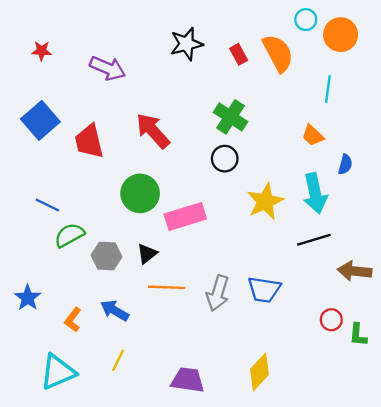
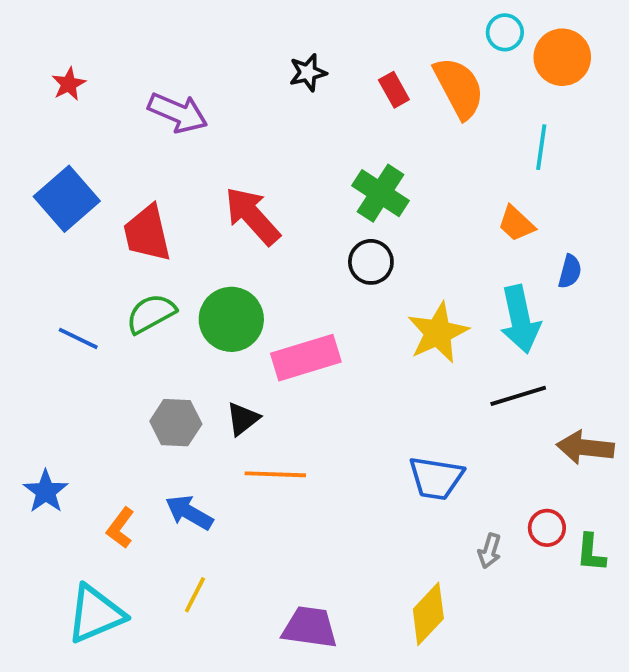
black star: (186, 44) -> (308, 73), size x0.7
red star: (42, 51) -> (69, 84), turned -30
green semicircle: (69, 235) -> (151, 314), moved
gray arrow: (218, 293) -> (490, 551), moved, size x0.6

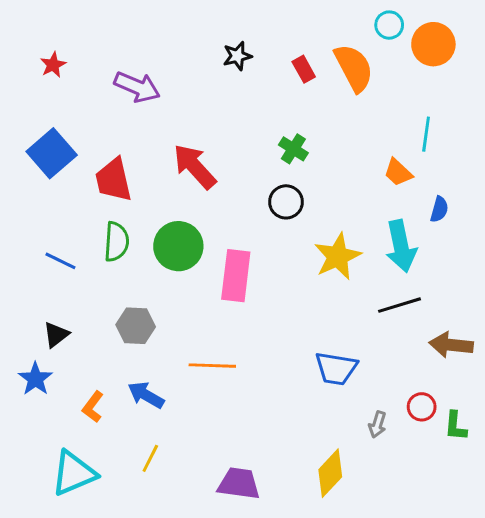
cyan line: (541, 147) -> (426, 134), moved
green cross: (381, 193) -> (293, 149), size x0.7
green semicircle: (151, 314) -> (116, 242), turned 123
pink rectangle: (306, 358) -> (236, 276), turned -66
black triangle: (243, 419) -> (56, 335), moved

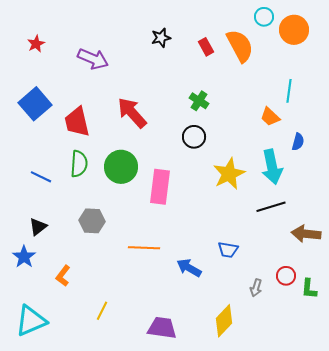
blue trapezoid: (336, 369) -> (228, 250), size x0.7
blue arrow: (146, 395) -> (189, 268), moved
cyan triangle: (74, 473) -> (31, 321), moved

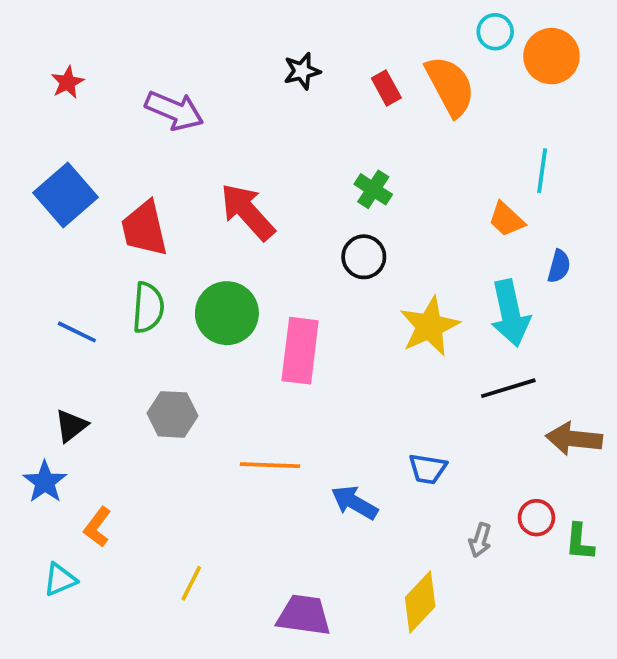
orange L-shape: (63, 276) -> (97, 527), moved
cyan triangle: (31, 321) -> (60, 580), moved, size x0.6

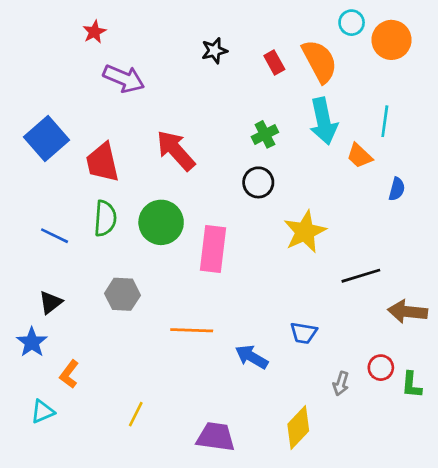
red star: (67, 82) -> (94, 32), moved
green cross: (373, 189) -> (265, 134), turned 30
cyan arrow: (510, 313) -> (324, 121), moved

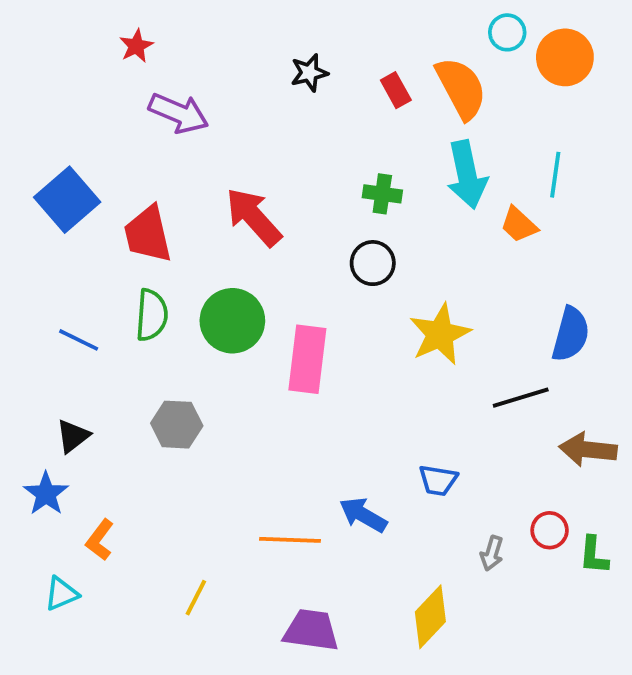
green cross: (265, 134) -> (382, 194), turned 35
blue semicircle: (397, 189) -> (571, 334), moved, size x1.6
orange line: (192, 330) -> (290, 540), moved

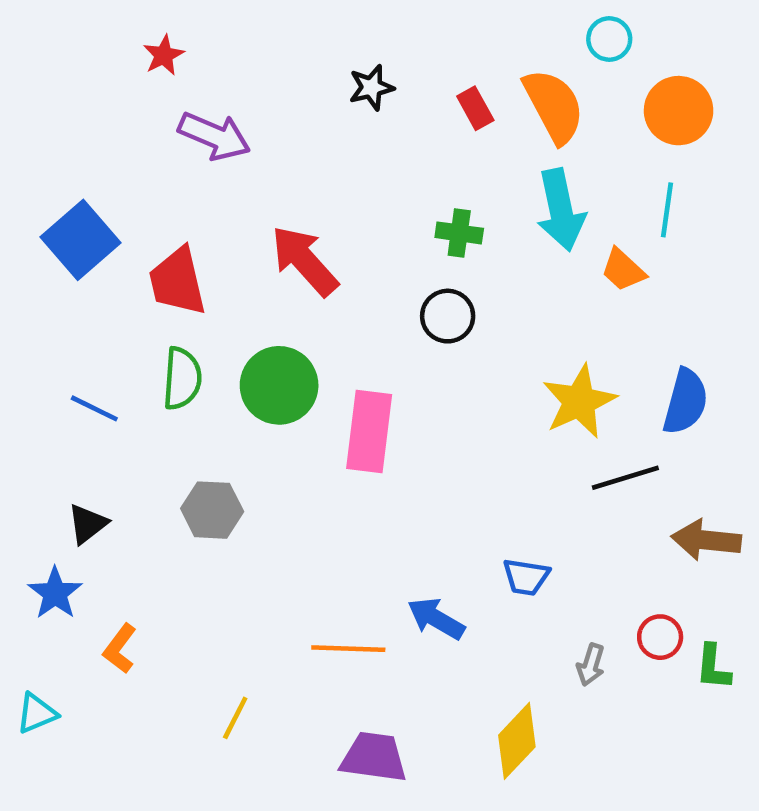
orange circle: (565, 57) -> (679, 111), moved
yellow star: (440, 334) -> (579, 402), moved
cyan triangle: (61, 594) -> (37, 713), moved

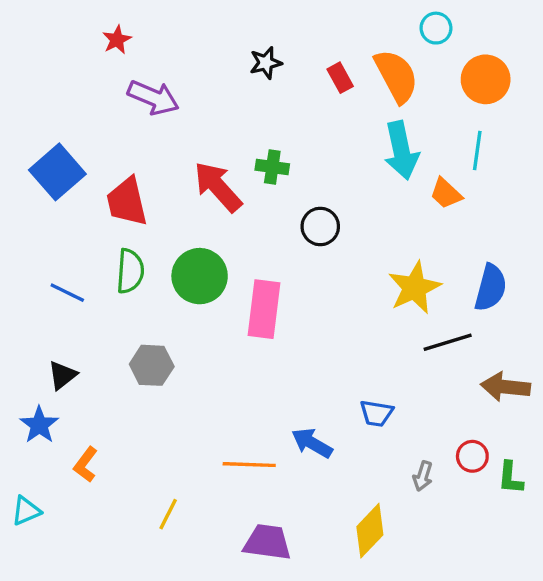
green cross: (459, 233) -> (272, 167), moved

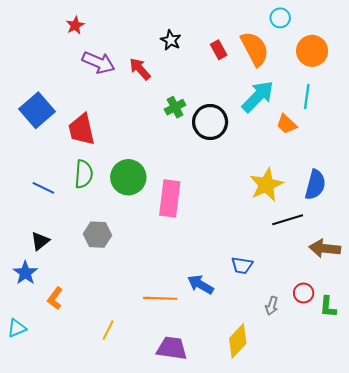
black star: (266, 63) -> (171, 40), turned -30
cyan arrow: (401, 150) -> (258, 97), turned -123
green cross: (272, 167) -> (175, 107), turned -36
red arrow: (218, 187) -> (140, 69), moved, size x0.7
black circle: (320, 226) -> (210, 122), moved, size x1.4

